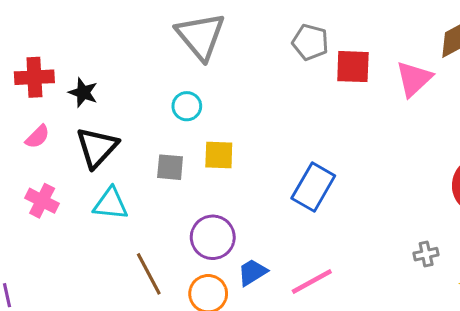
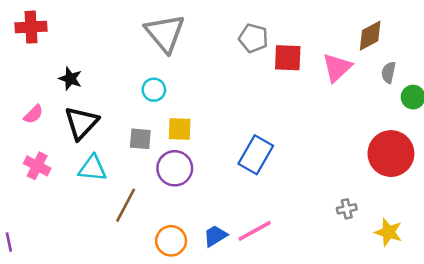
red cross: (34, 77) -> (31, 27), moved
purple circle: (213, 237) -> (175, 168), moved
blue trapezoid: (252, 272) -> (215, 236), moved
brown line: (149, 274) -> (126, 205), moved, turned 56

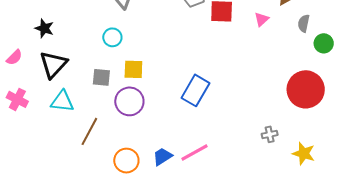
pink triangle: (337, 68) -> (262, 19), size x0.6

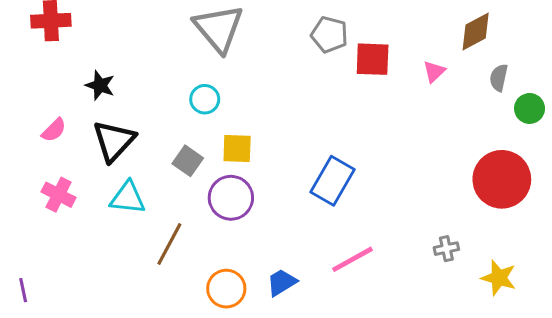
gray square: (101, 77) -> (188, 161), turned 30
pink line: (195, 152) -> (353, 259), moved

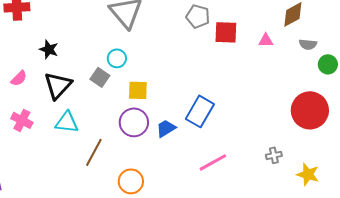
pink triangle: (434, 72) -> (266, 40), turned 42
gray semicircle: (499, 78) -> (308, 44), turned -96
gray square: (188, 161) -> (100, 77), moved
blue trapezoid: (282, 282) -> (166, 128), moved

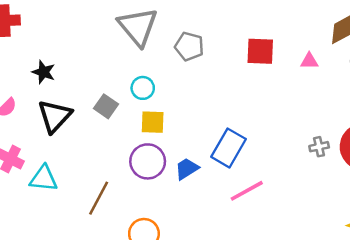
gray pentagon: (198, 16) -> (189, 46), moved
cyan circle: (117, 58) -> (143, 88), moved
cyan triangle: (67, 122) -> (44, 179), moved
gray cross: (274, 155) -> (319, 147), moved
pink line: (213, 162) -> (247, 191), moved

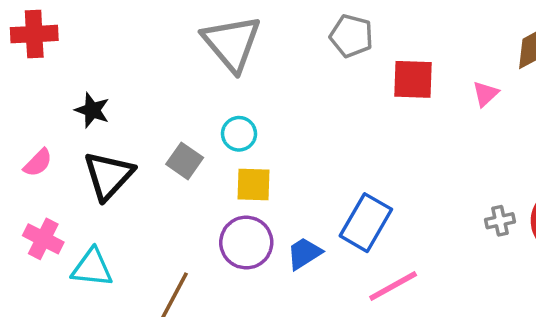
gray pentagon: (189, 46) -> (351, 36), moved
pink triangle: (309, 61) -> (486, 94), turned -42

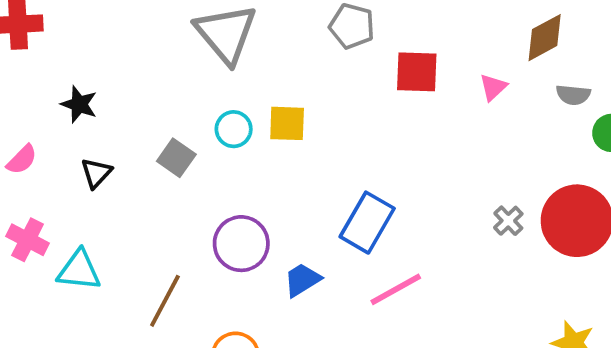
black triangle: (108, 175) -> (96, 173), size x0.6
yellow square: (254, 185) -> (287, 123), moved
gray cross: (500, 221) -> (508, 221), turned -32
blue trapezoid: (304, 253) -> (302, 280), moved

